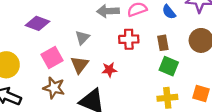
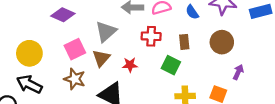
gray triangle: (82, 38) -> (106, 32), size x1.5
green square: (169, 66) -> (171, 65), moved

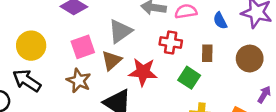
red star: (130, 65) -> (143, 72), size x1.6

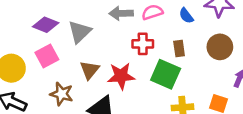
gray triangle: (120, 31) -> (80, 32), moved
pink square: (83, 47) -> (47, 56), moved
green square: (189, 78) -> (166, 74), size x1.4

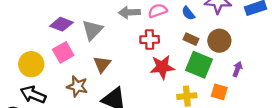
brown rectangle: (179, 48) -> (191, 39), moved, turned -56
green square: (166, 74) -> (199, 65), moved
red star: (121, 76) -> (162, 67), moved

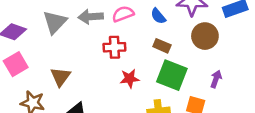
gray triangle: (92, 30) -> (55, 22), moved
brown circle: (219, 41) -> (205, 36), moved
red star: (162, 67) -> (130, 79), size x0.7

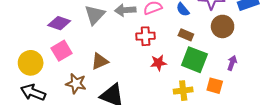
brown triangle: (61, 77) -> (100, 61), turned 30

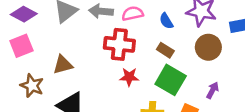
red cross: (146, 36) -> (119, 44), size x1.4

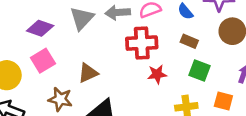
green square: (171, 80) -> (199, 71), size x0.7

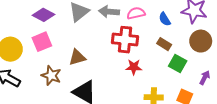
green square: (199, 71) -> (178, 64), moved

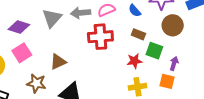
red star: (134, 67) -> (134, 61), moved
purple arrow: (205, 78) -> (174, 63), moved

